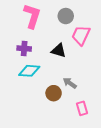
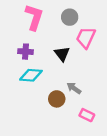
black triangle: (59, 51) -> (62, 54), turned 35
pink rectangle: (82, 108) -> (87, 115), turned -48

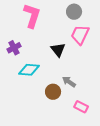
gray circle: (70, 17) -> (74, 12), moved
purple cross: (26, 52) -> (14, 48), moved, turned -32

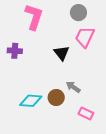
purple cross: (14, 48) -> (15, 51), turned 32
cyan diamond: (29, 70) -> (31, 101), moved

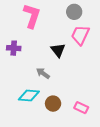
gray arrow: (73, 87) -> (43, 73), moved
brown circle: (56, 97) -> (53, 104), moved

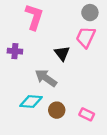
gray circle: (74, 12) -> (90, 13), moved
gray arrow: (43, 73) -> (46, 78), size x1.5

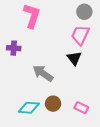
black triangle: (62, 53) -> (74, 58), moved
cyan diamond: (31, 102) -> (29, 108), moved

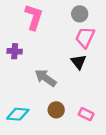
gray circle: (84, 12) -> (80, 14), moved
cyan diamond: (29, 108) -> (18, 114), moved

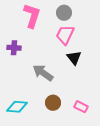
gray circle: (80, 14) -> (64, 13), moved
pink trapezoid: (85, 37) -> (65, 35), moved

